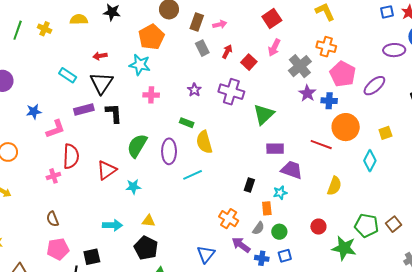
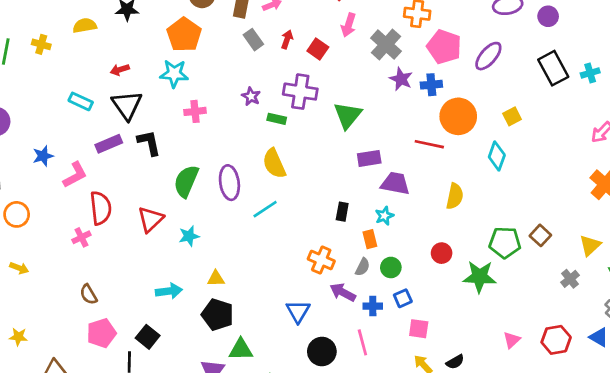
green rectangle: (187, 123) -> (277, 119), moved
black square: (92, 257) -> (148, 337), turned -30

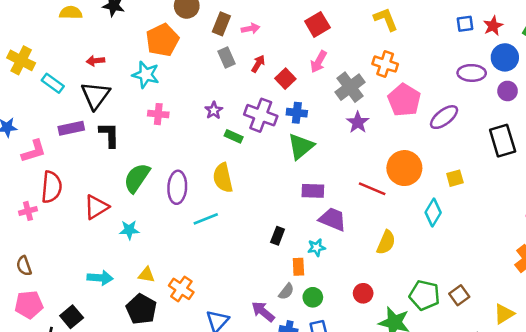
yellow cross: (41, 44) -> (21, 60), moved, size x1.5
blue cross: (431, 85) -> (297, 113), moved
orange cross: (321, 260) -> (181, 289), moved

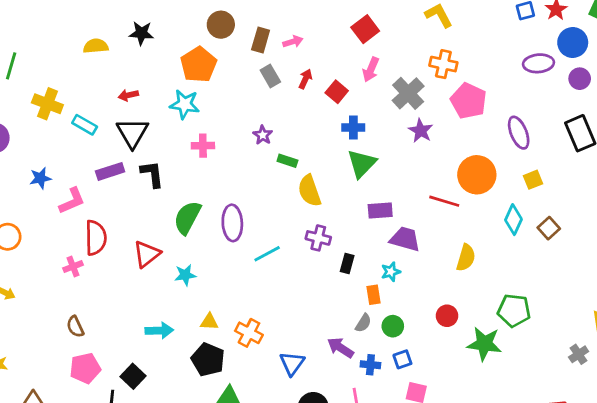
purple cross: (261, 115) -> (318, 238), moved, size x0.7
purple ellipse: (444, 117) -> (519, 133), moved, turned -68
yellow semicircle: (223, 178) -> (309, 191), moved
brown square: (459, 295) -> (549, 228), moved

